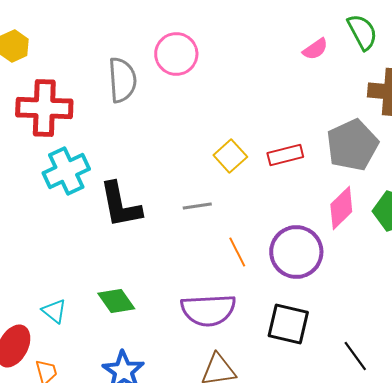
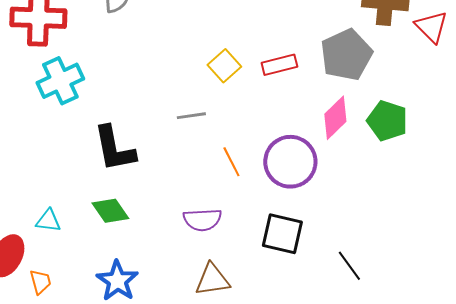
black L-shape: (120, 205) -> (114, 149), moved
purple semicircle: (208, 310) -> (202, 220), size x0.7
cyan triangle: (54, 311) -> (48, 221), turned -32

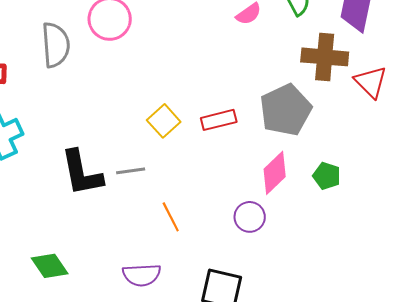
green pentagon: (387, 121) -> (327, 176), size x0.7
black L-shape: (114, 149) -> (82, 173), moved
purple circle: (290, 162) -> (250, 217), moved, size x0.6

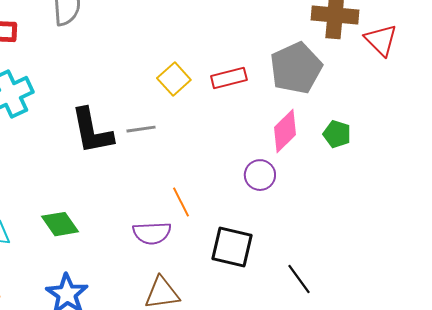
orange line: (171, 217) -> (181, 202), moved

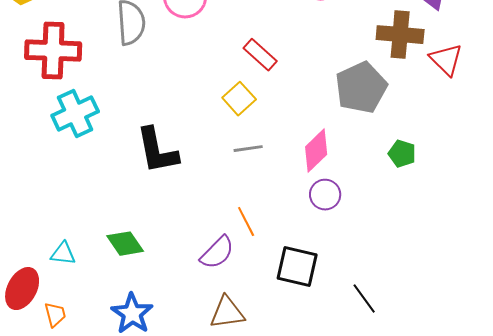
red rectangle: (229, 78) -> (260, 55), moved, turned 56
gray line: (141, 129) -> (248, 149), moved
pink diamond: (285, 131) -> (316, 151), moved
purple semicircle: (152, 233) -> (217, 253), turned -42

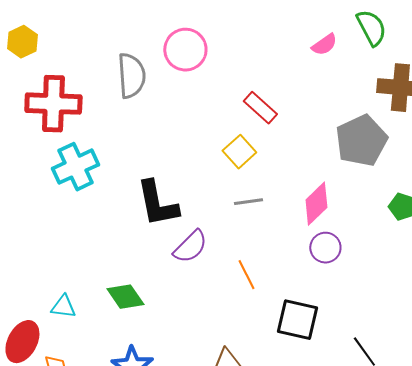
purple semicircle: (217, 253) -> (190, 247), moved

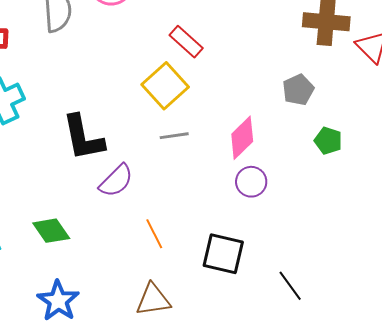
gray pentagon: (361, 141) -> (298, 90), moved, size x0.6
yellow square: (239, 152) -> (165, 86), size x1.4
orange line: (246, 275) -> (154, 234), moved

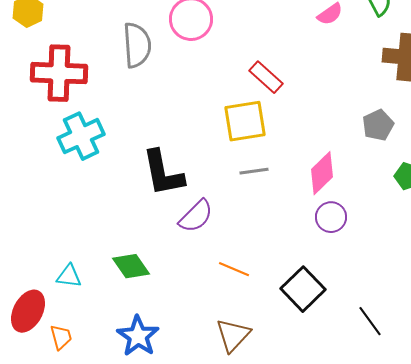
yellow square: (165, 86) -> (245, 121), turned 33
orange line: (154, 234) -> (234, 269), turned -40
black square: (223, 254) -> (303, 289), turned 33
brown triangle: (153, 300) -> (233, 335), turned -39

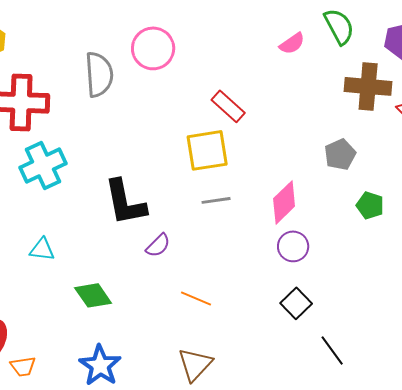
purple semicircle: (196, 216) -> (158, 245), size x0.7
cyan triangle: (69, 276) -> (42, 249), moved
black square: (303, 289) -> (296, 303), moved, size x0.7
orange trapezoid: (61, 337) -> (23, 366), turned 96

